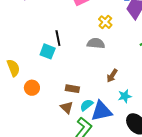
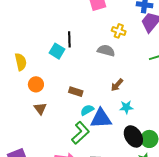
yellow cross: (105, 22) -> (119, 31), turned -32
brown triangle: (67, 108) -> (40, 109), moved

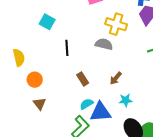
yellow cross: (119, 31) -> (116, 24), size x1.5
black line: (69, 39) -> (67, 48), moved
cyan square: (57, 51) -> (47, 22), moved
brown rectangle: (76, 92) -> (83, 79), moved, turned 40

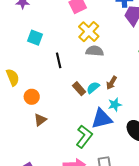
yellow cross: (116, 24) -> (89, 32), moved, turned 35
cyan star: (126, 100) -> (115, 105), moved
brown triangle: (40, 104) -> (40, 120), turned 40
cyan semicircle: (87, 104) -> (93, 88), moved

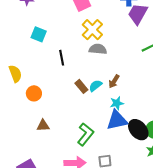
blue triangle: (102, 119) -> (117, 120), moved
brown triangle: (40, 120) -> (43, 126), moved, turned 32

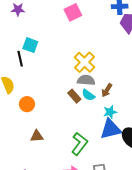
yellow cross: (92, 30) -> (84, 62), moved
gray semicircle: (98, 49) -> (86, 80), moved
black line: (62, 58) -> (20, 59), moved
cyan semicircle: (95, 86) -> (88, 95), turned -104

